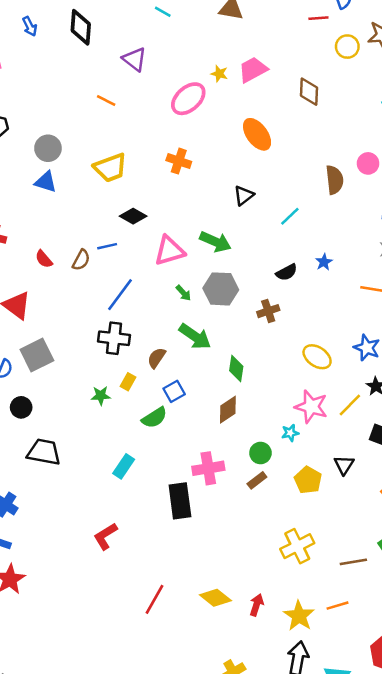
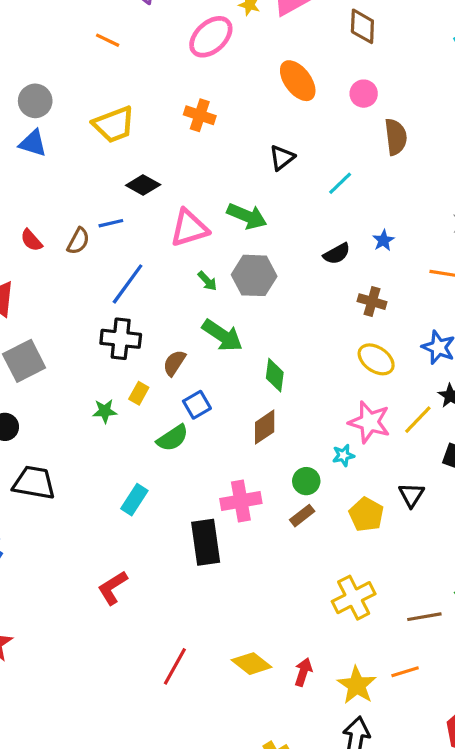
pink circle: (368, 163) -> (364, 94), moved
brown cross: (268, 311) -> (372, 302), moved, turned 35

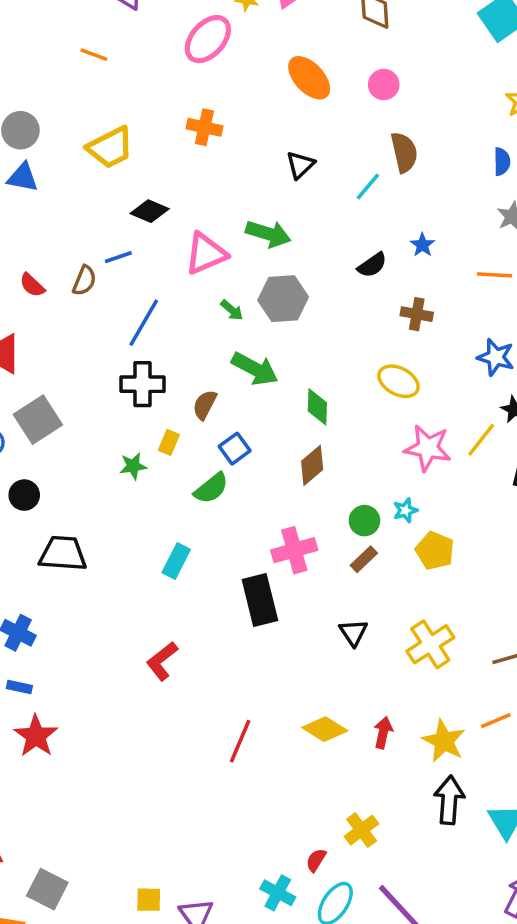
brown semicircle: (396, 137) -> (404, 152), moved
yellow ellipse: (376, 359) -> (399, 381), moved
cyan star: (343, 455) -> (405, 510), moved
black triangle: (411, 495) -> (353, 633), moved

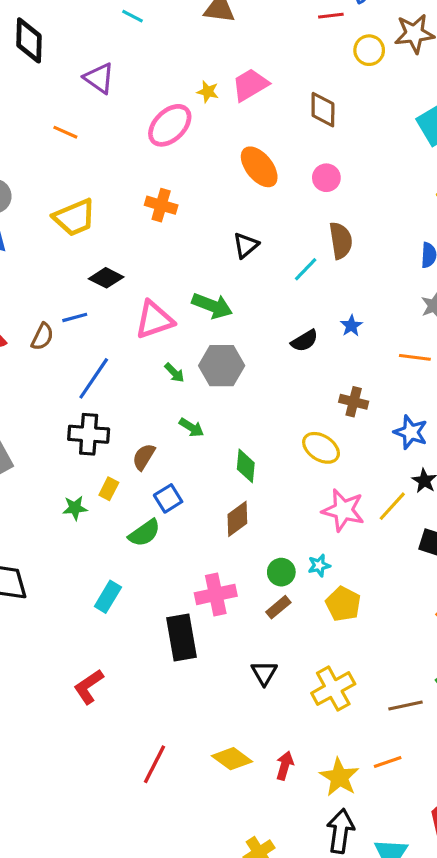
brown cross: (417, 314) -> (354, 402), moved
green arrow: (255, 369) -> (191, 427), size x0.6

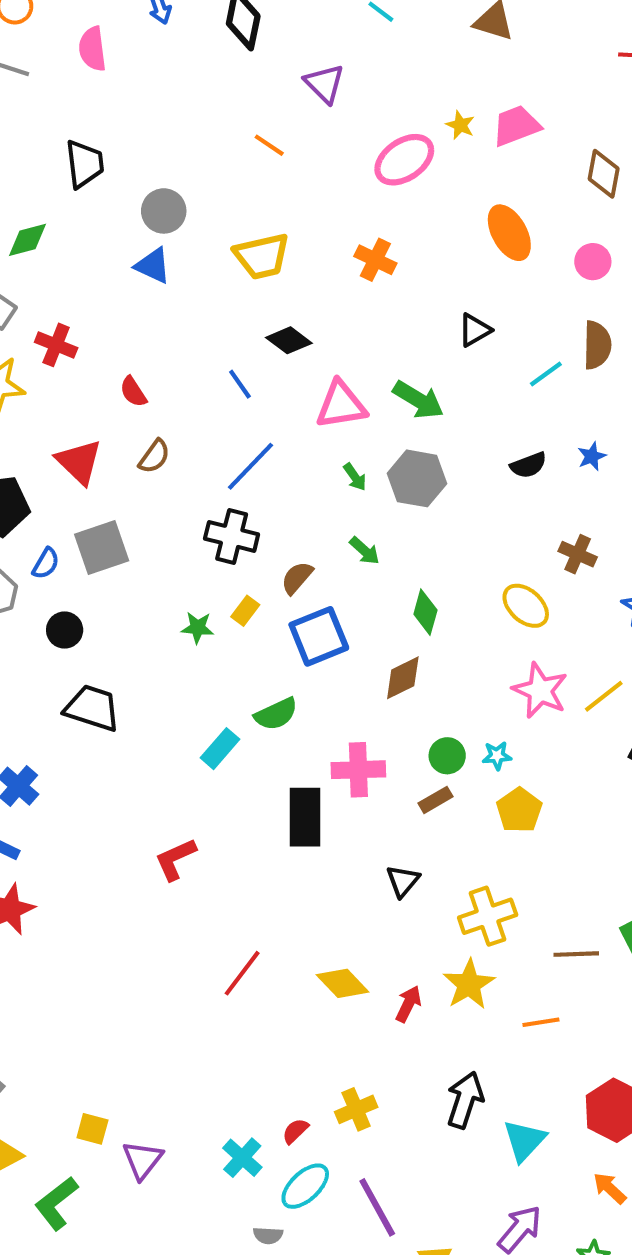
blue line: (75, 317) -> (240, 384), turned 60
brown semicircle: (42, 337) -> (154, 457), moved
blue square: (168, 498) -> (319, 636), size x1.6
green semicircle: (144, 533) -> (276, 714), moved
yellow star: (339, 777) -> (469, 984), moved

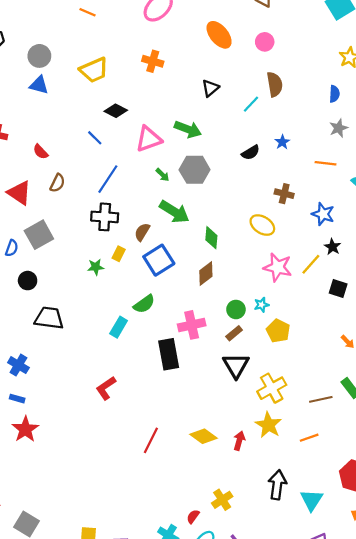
green arrow: (365, 551) -> (174, 212), size x1.8
black triangle: (403, 881) -> (236, 365), moved, size x1.5

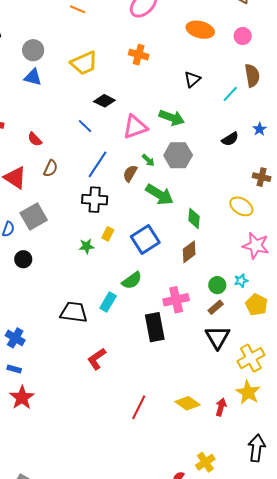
orange ellipse: (219, 35) -> (200, 30), turned -36
brown semicircle: (142, 232) -> (130, 173), moved
black trapezoid: (49, 318) -> (74, 312), moved

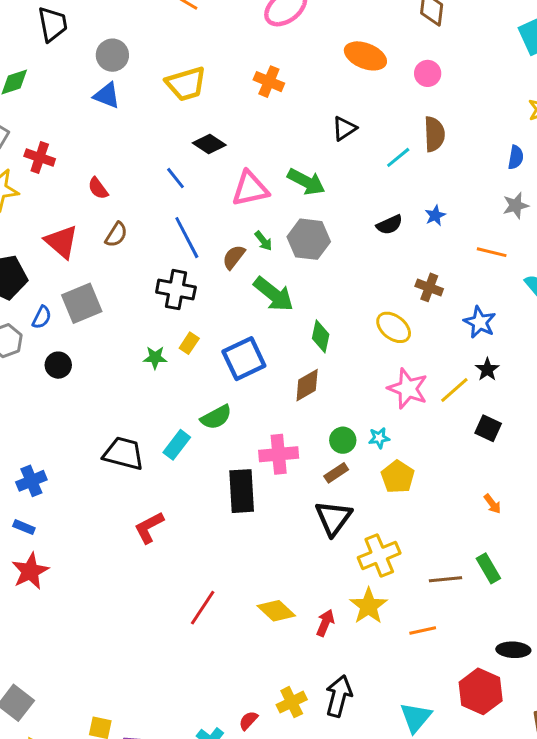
blue line: (97, 164) -> (187, 238), turned -68
blue cross: (15, 338) -> (31, 481), turned 30
black arrow: (257, 448) -> (339, 696), moved

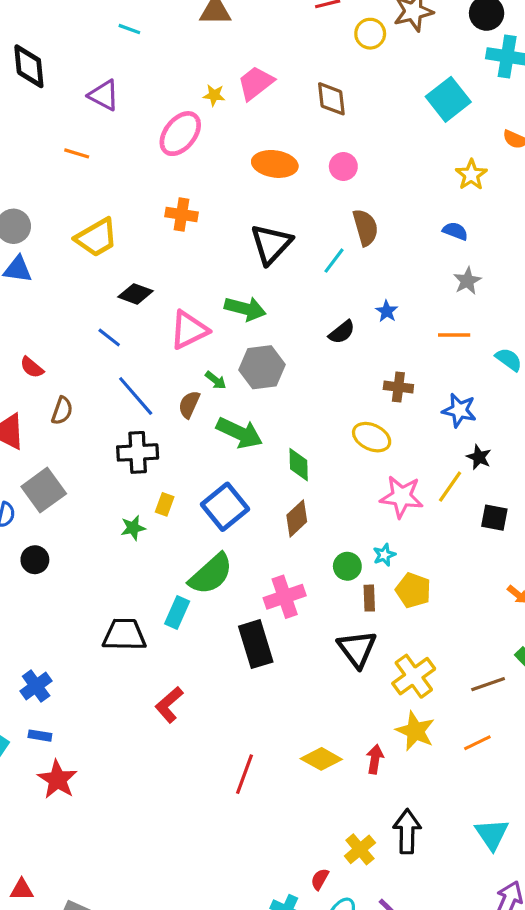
black triangle: (344, 128) -> (271, 244), size x1.6
blue semicircle: (516, 157) -> (455, 231), turned -65
green semicircle: (216, 417) -> (211, 574), size x1.4
brown rectangle: (336, 473) -> (369, 598), moved, turned -45

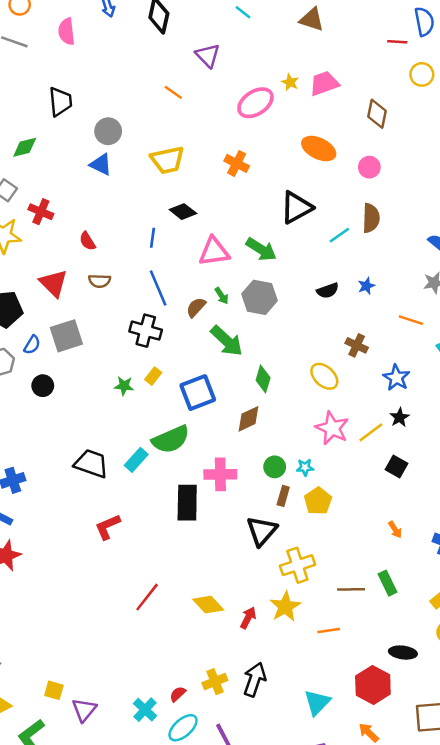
blue line: (109, 337) -> (153, 238), turned 42
brown semicircle: (62, 411) -> (100, 281), turned 55

